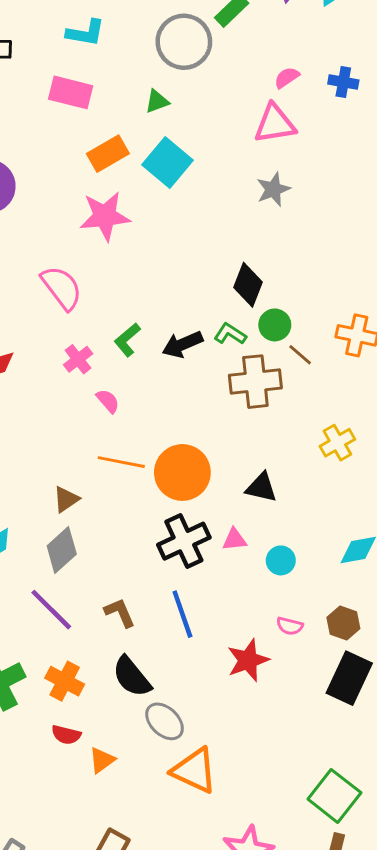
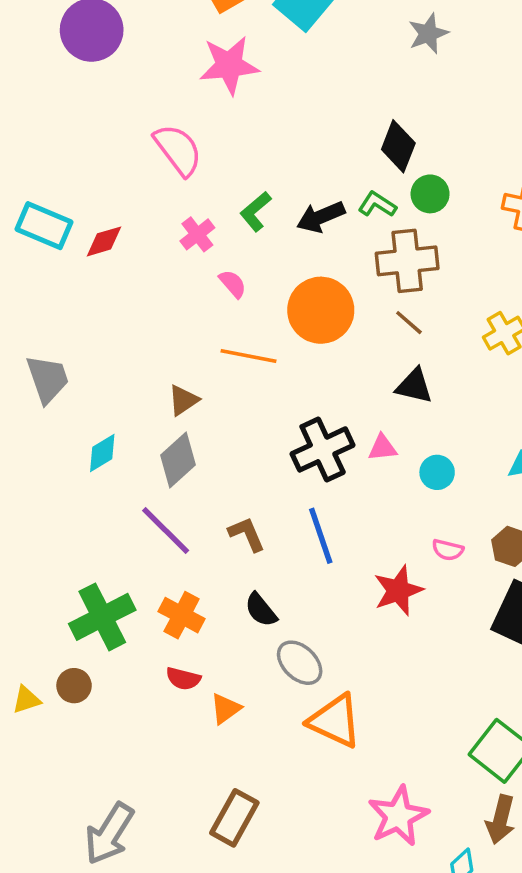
brown line: (300, 355) -> (409, 323), moved
orange circle: (182, 472) -> (321, 310), moved
black semicircle: (132, 677) -> (261, 610), size x0.7

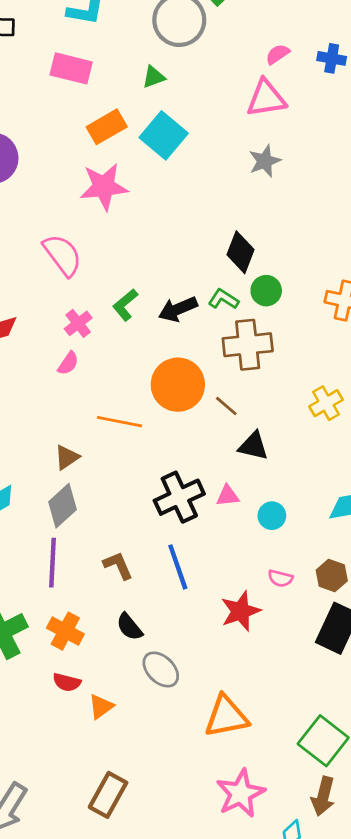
pink semicircle: (233, 284) -> (68, 363), moved, turned 75
brown line: (409, 323) -> (226, 406), moved
purple line: (166, 531) -> (53, 563), turned 48
orange triangle: (335, 721) -> (226, 716), moved, turned -36

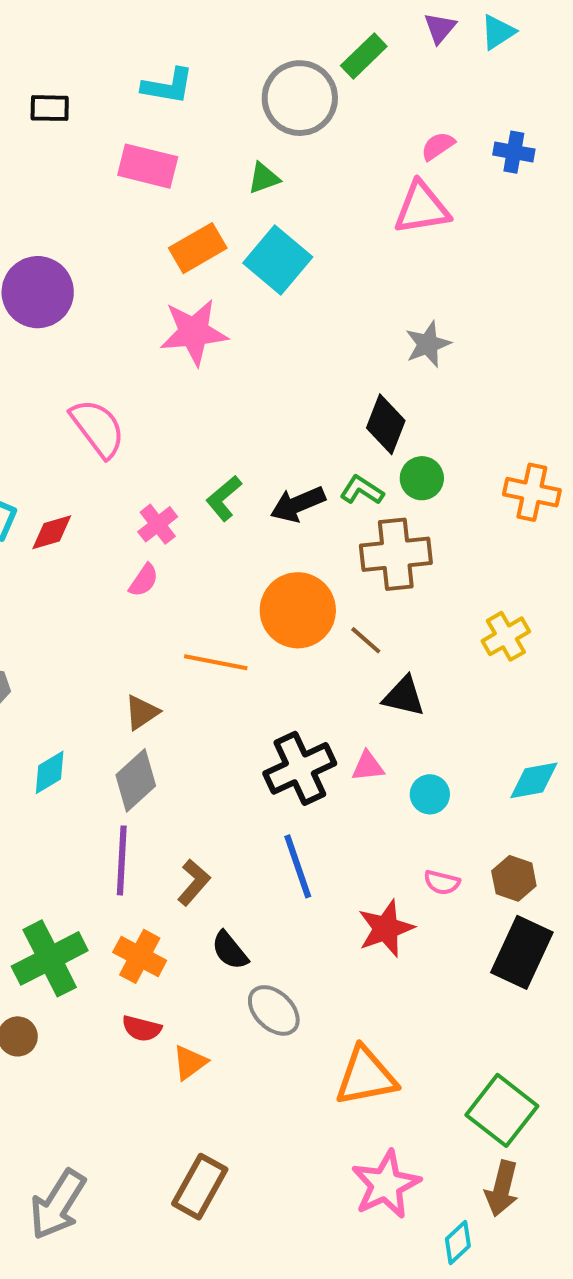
gray star: (265, 161) -> (428, 344), moved
pink semicircle: (62, 255) -> (98, 428), moved
brown L-shape: (118, 566) -> (194, 882), moved, turned 64

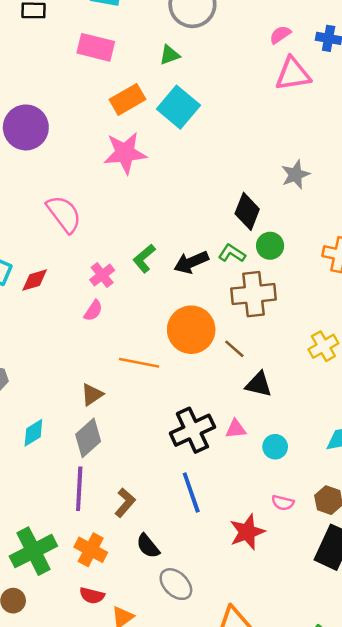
pink triangle: (422, 208) -> (293, 74), moved
gray star: (428, 344) -> (295, 175), moved

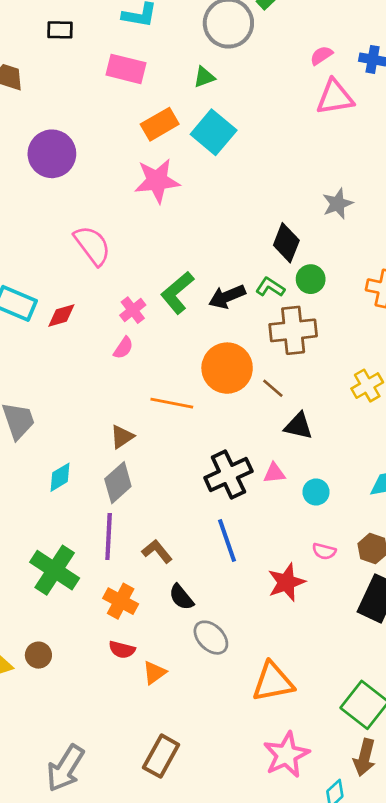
green L-shape: (144, 258) -> (177, 293), size x1.4
brown L-shape: (125, 503) -> (157, 551), turned -80
green cross: (33, 551) -> (55, 570), moved, turned -30

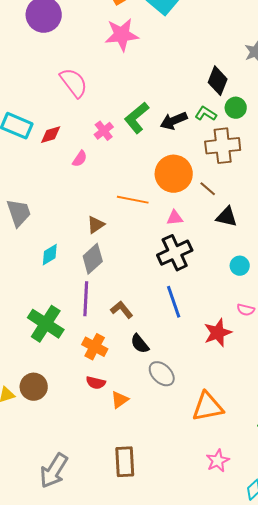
pink semicircle: (123, 348) -> (80, 159), moved
pink triangle: (274, 473) -> (175, 218), moved
brown circle: (38, 655) -> (34, 387), size x1.4
pink star: (286, 755) -> (218, 461), size x0.7
brown rectangle: (161, 756) -> (125, 462), turned -32

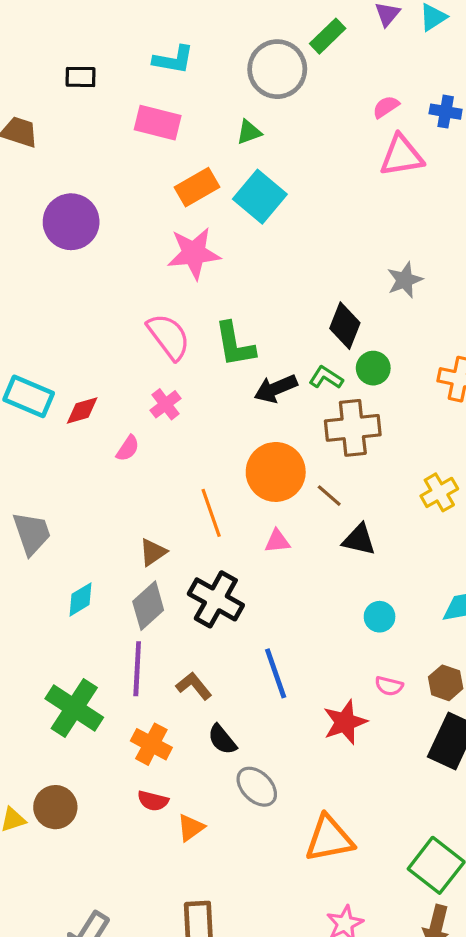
pink semicircle: (74, 83) -> (169, 337), moved
green L-shape: (137, 118) -> (235, 344), moved, turned -60
orange line: (133, 200) -> (211, 513), turned 60
black cross: (175, 253) -> (216, 599), moved, turned -36

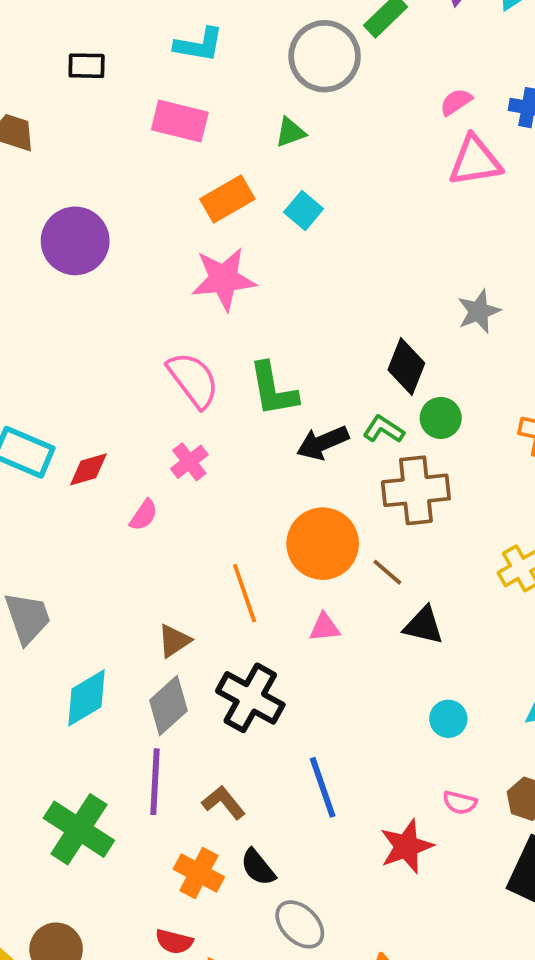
cyan square: (260, 197) -> (304, 210), size x0.6
cyan diamond: (81, 599) -> (87, 698), size x1.4
orange cross: (151, 744) -> (199, 873), moved

